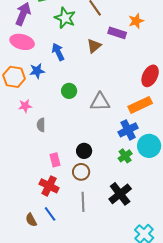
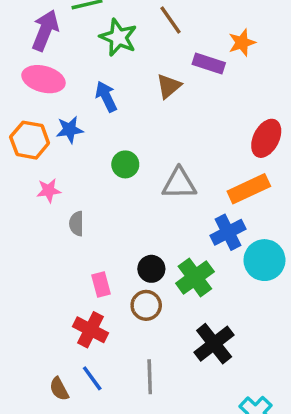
green cross: (125, 156) -> (195, 278), moved, size x1.5
gray line: (83, 202) -> (150, 377), moved

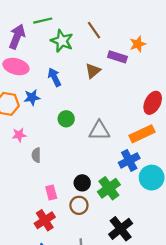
red cross: (90, 330) -> (45, 220), turned 30

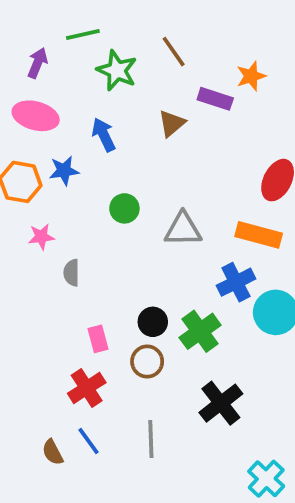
purple arrow: (17, 37) -> (37, 63), size x0.7
orange rectangle: (142, 134) -> (259, 235), turned 40

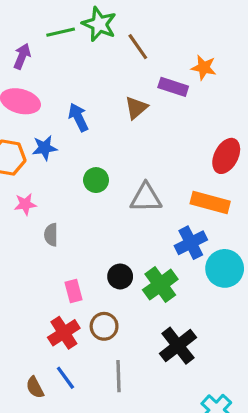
green star: (117, 70) -> (99, 24), moved
orange star: (251, 76) -> (204, 68), turned 30
brown circle: (147, 362) -> (104, 326), moved

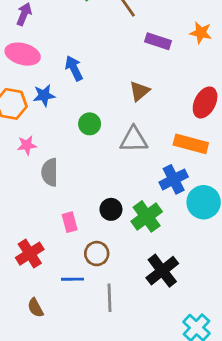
orange star: (204, 68) -> (201, 33), moved
brown triangle: (136, 108) -> (139, 91), moved
gray semicircle: (51, 235) -> (50, 172), size x1.4
red cross: (64, 333) -> (30, 254), moved
blue line: (65, 378) -> (72, 279), moved, turned -55

